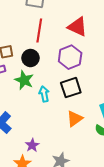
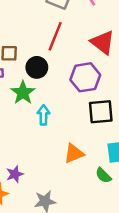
black square: (71, 88) -> (101, 112), moved

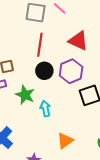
black circle: (37, 67) -> (44, 71), moved
orange triangle: (74, 153) -> (65, 141), moved

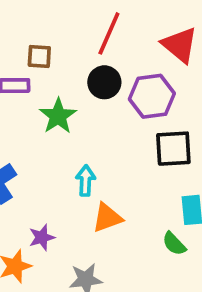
cyan arrow: (45, 109) -> (86, 181), moved

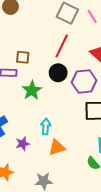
purple star: (42, 237) -> (23, 144), moved

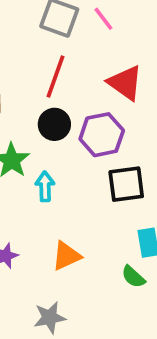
cyan arrow: (46, 127) -> (45, 186), moved

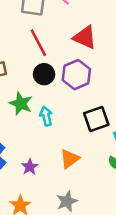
red line: (56, 77) -> (38, 43), turned -36
black square: (126, 184) -> (96, 119), moved

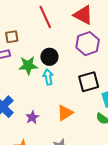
black circle: (44, 74) -> (49, 57), moved
purple hexagon: (76, 75) -> (88, 44), moved
green star: (21, 104) -> (28, 66), turned -30

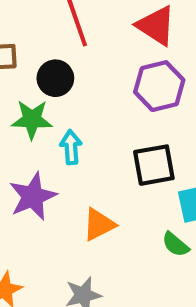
black circle: (49, 57) -> (55, 78), moved
purple star: (32, 117) -> (33, 196), moved, size x1.6

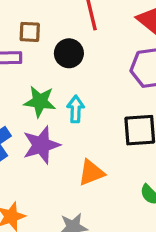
green star: (32, 119) -> (40, 102), moved

